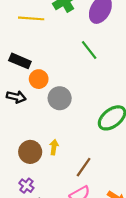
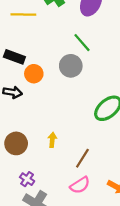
gray circle: (60, 98) -> (71, 66), moved
brown circle: (30, 152) -> (16, 143), moved

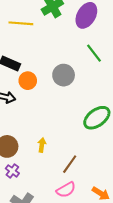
green line: (82, 43) -> (94, 53), moved
purple cross: (27, 179) -> (12, 171), moved

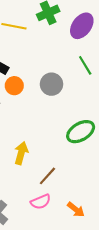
yellow arrow: (42, 145) -> (21, 153), size x1.5

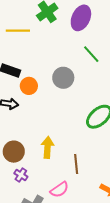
brown line: (47, 176) -> (76, 164), turned -36
pink semicircle: (41, 202) -> (59, 190), moved

